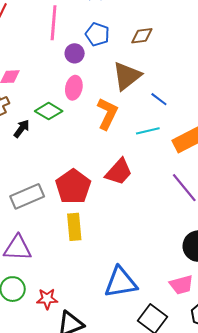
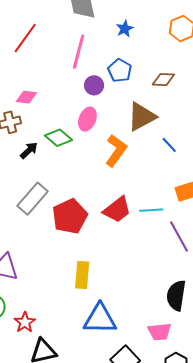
cyan line: (148, 131) -> (151, 210), moved
gray rectangle: (27, 196) -> (33, 199), moved, turned -36
yellow rectangle: (74, 227) -> (82, 275), moved
red star: (47, 299) -> (25, 322), turned 30

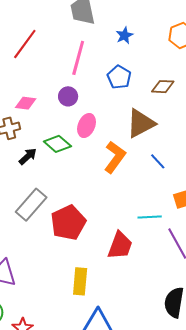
purple circle: (94, 85) -> (68, 96), moved
blue line: (169, 145) -> (158, 161), moved
red trapezoid: (117, 210) -> (120, 245), moved, turned -32

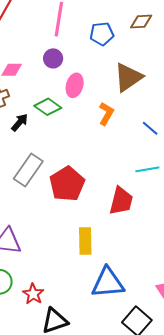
blue pentagon: (119, 77) -> (102, 34), turned -30
brown diamond: (163, 87) -> (141, 21), moved
orange L-shape: (115, 157) -> (106, 114), size x0.7
blue line: (158, 161) -> (150, 128), moved

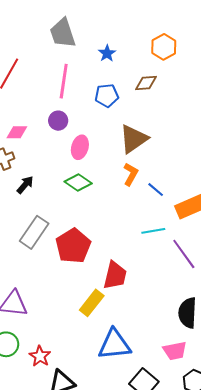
green diamond: (48, 107) -> (78, 182), moved
orange L-shape: (106, 114) -> (131, 174), moved
red trapezoid: (121, 201) -> (115, 275), moved
yellow rectangle: (85, 241) -> (92, 303), turned 40

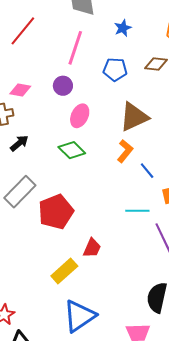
red trapezoid: (115, 275) -> (92, 248), size x0.7
blue triangle: (114, 344) -> (79, 316), turned -39

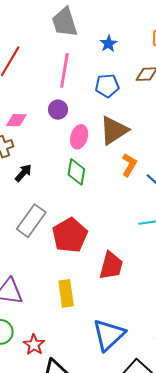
brown triangle: (134, 117) -> (114, 130), moved
green diamond: (72, 150) -> (76, 172), turned 64
red trapezoid: (92, 248) -> (111, 266), size x1.4
yellow rectangle: (64, 271) -> (66, 293), moved, turned -48

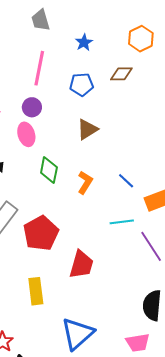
gray trapezoid: (65, 22) -> (41, 20), size x0.7
brown triangle: (114, 130) -> (87, 129), size x0.7
pink ellipse: (79, 137) -> (26, 134), moved, turned -35
orange L-shape: (129, 165) -> (85, 182), moved

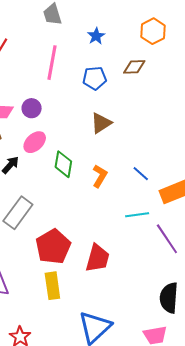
purple circle: (32, 107) -> (32, 108), moved
pink ellipse: (26, 134) -> (35, 142), moved, turned 65
red pentagon: (41, 233) -> (53, 247), moved

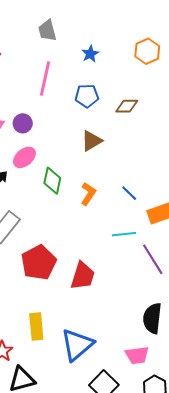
brown diamond: (134, 67) -> (127, 106), moved
yellow rectangle: (52, 286) -> (36, 326), moved

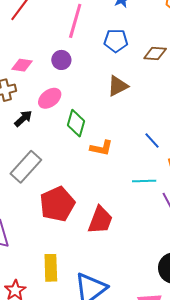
purple circle: (23, 123) -> (61, 60), moved
orange L-shape: (88, 194) -> (101, 148), moved, turned 65

